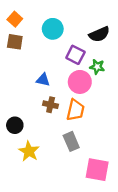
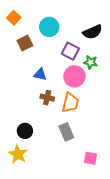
brown square: (15, 42) -> (25, 43), moved, turned -35
black circle: (15, 125) -> (25, 131), moved
yellow star: (29, 151) -> (18, 154), moved
pink square: (97, 170) -> (91, 158), size x0.6

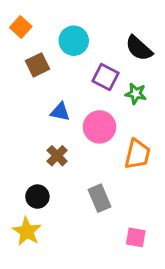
black semicircle: (93, 32) -> (139, 48), turned 66
pink circle: (74, 76) -> (99, 127), moved
brown cross: (47, 98) -> (57, 156), moved, turned 32
orange trapezoid: (70, 103) -> (137, 154), moved

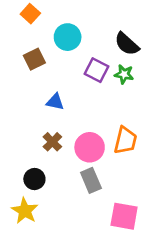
orange square: (21, 27) -> (30, 14), moved
green star: (136, 94) -> (124, 74), moved
pink circle: (99, 127) -> (90, 147), moved
pink square: (136, 237) -> (124, 216), size x1.5

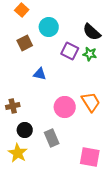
orange trapezoid: (125, 140) -> (91, 102), turned -45
brown cross: (52, 142) -> (13, 106), moved, turned 32
gray rectangle: (91, 180) -> (52, 138), moved

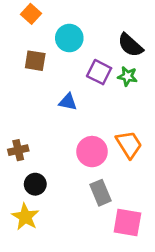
brown square: (25, 43) -> (35, 61), turned 35
blue triangle: (40, 74) -> (68, 102), moved
gray rectangle: (52, 138) -> (101, 193), moved

